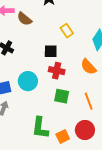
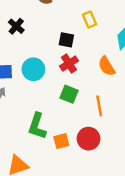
red cross: (57, 71) -> (69, 64), turned 35

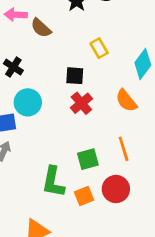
cyan circle: (33, 69) -> (28, 102), moved
green square: (69, 94) -> (88, 159), moved, turned -30

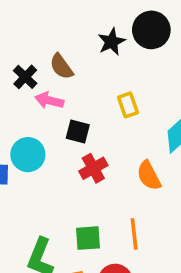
pink arrow: (16, 15) -> (49, 100), moved
black cross: (13, 67) -> (25, 77), moved
black square: (75, 76) -> (78, 131), moved

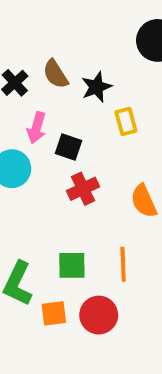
black star: (111, 42) -> (96, 87), moved
pink arrow: (49, 100) -> (36, 128), moved, turned -92

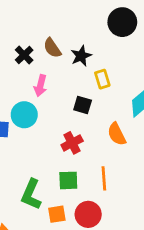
black square: (69, 147) -> (83, 105), moved
red cross: (83, 189) -> (72, 143), moved

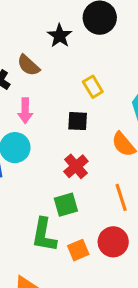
black star: (81, 56) -> (60, 36), moved
green square: (68, 180) -> (66, 205), moved

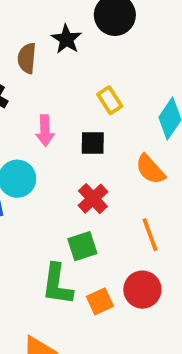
brown semicircle: (28, 65) -> (27, 58), moved, turned 55
pink arrow: (25, 111) -> (45, 131), moved

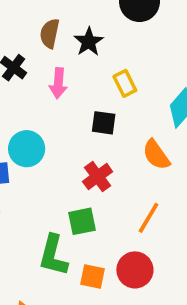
black star: (66, 39) -> (89, 42), moved
pink arrow: (45, 131) -> (58, 83), moved
orange line: (150, 235) -> (148, 218), turned 44
orange square: (100, 301) -> (93, 277), turned 30

